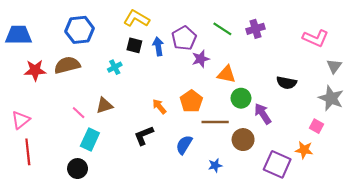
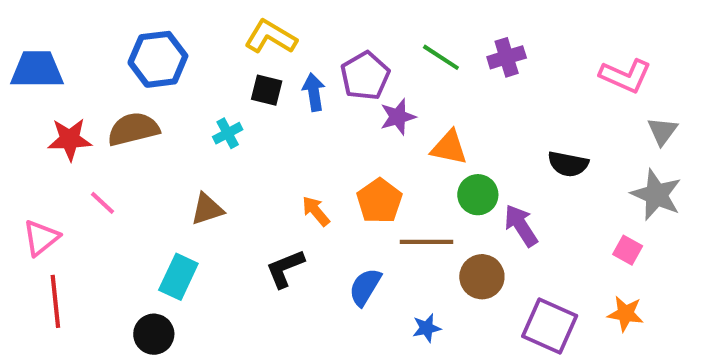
pink line: (79, 113) -> (103, 203), moved
orange star: (304, 150) -> (625, 314), moved

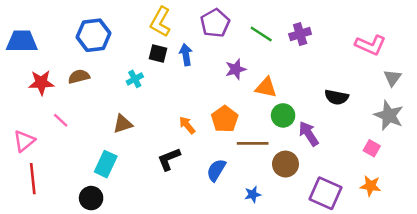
yellow L-shape: (271, 37) -> (160, 22), turned -92
purple pentagon: (365, 76) -> (215, 23), moved
brown semicircle: (133, 129) -> (79, 77), size x0.7

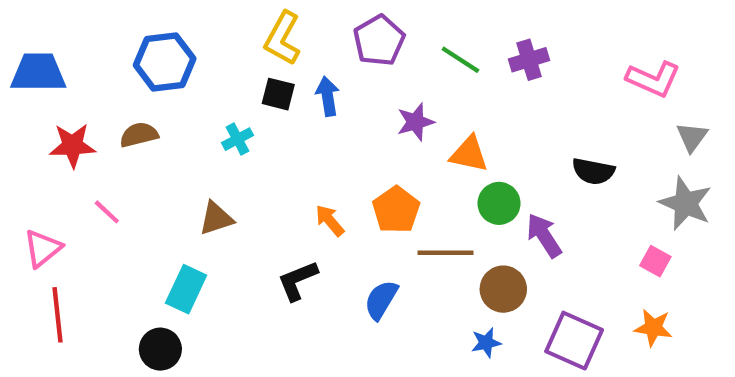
blue star: (253, 194) -> (486, 343), moved

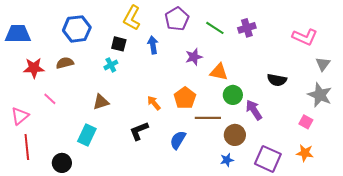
black square: (278, 94) -> (119, 44), moved
black circle: (160, 349) -> (62, 163), moved

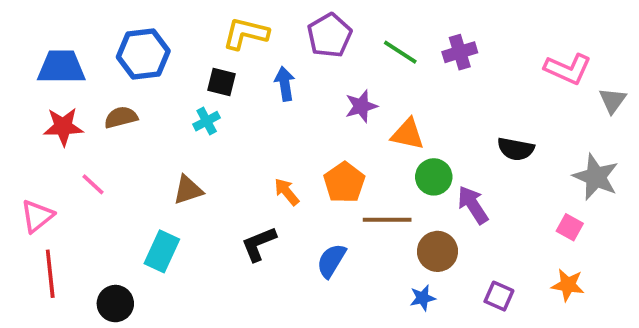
yellow L-shape: (132, 18) -> (246, 34), turned 75
blue trapezoid: (18, 34) -> (61, 67), moved
gray triangle: (323, 64) -> (613, 101), moved
purple square: (268, 159) -> (499, 296), size x0.6

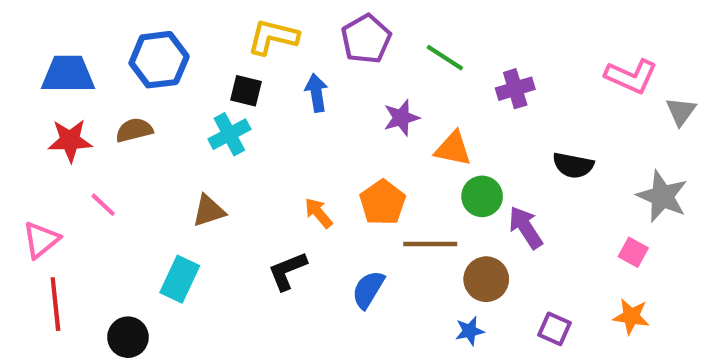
purple cross: (460, 52) -> (515, 89), moved
cyan cross: (207, 121) -> (229, 134), size x1.4

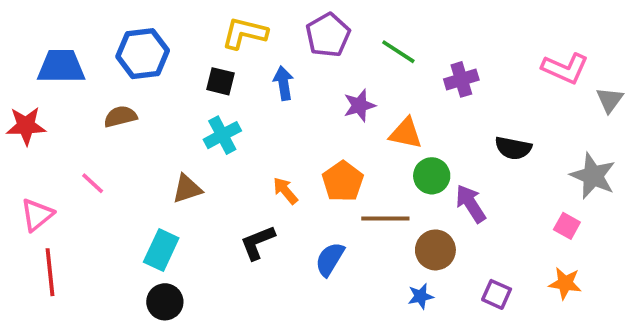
cyan cross: (229, 134) -> (222, 135), moved
red star: (70, 140) -> (26, 126), moved
black circle: (128, 337) -> (165, 302), moved

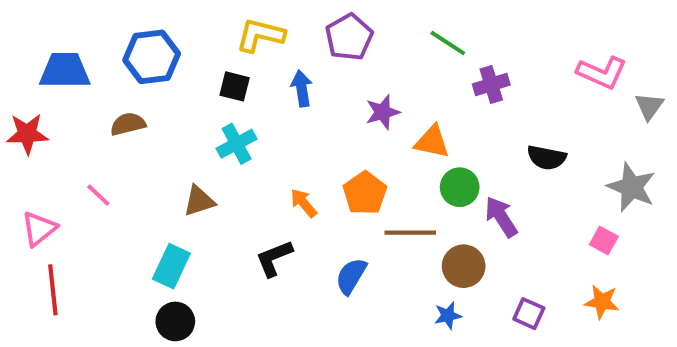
green line: (398, 52) -> (448, 43), moved

